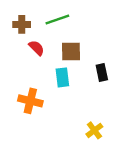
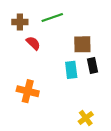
brown square: (71, 52) -> (82, 44), moved
cyan rectangle: (62, 77) -> (71, 70), moved

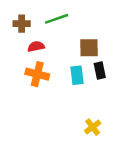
red semicircle: (33, 43) -> (36, 46), turned -56
orange cross: (28, 91) -> (37, 74), moved

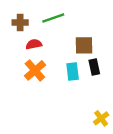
orange cross: (37, 74) -> (35, 70), turned 35
yellow cross: (93, 127) -> (101, 118), moved

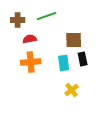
orange cross: (35, 70) -> (31, 62), turned 36
yellow cross: (101, 118) -> (72, 90), moved

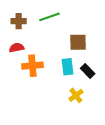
red semicircle: (30, 39) -> (17, 48), moved
black rectangle: (83, 59) -> (88, 71), moved, turned -32

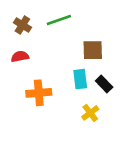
brown cross: (19, 21) -> (22, 25), turned 32
orange cross: (32, 66) -> (39, 93), moved

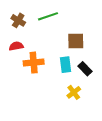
orange cross: (39, 93) -> (34, 63), moved

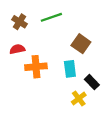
brown square: (76, 41) -> (81, 44), turned 36
black rectangle: (85, 69) -> (92, 82), moved

